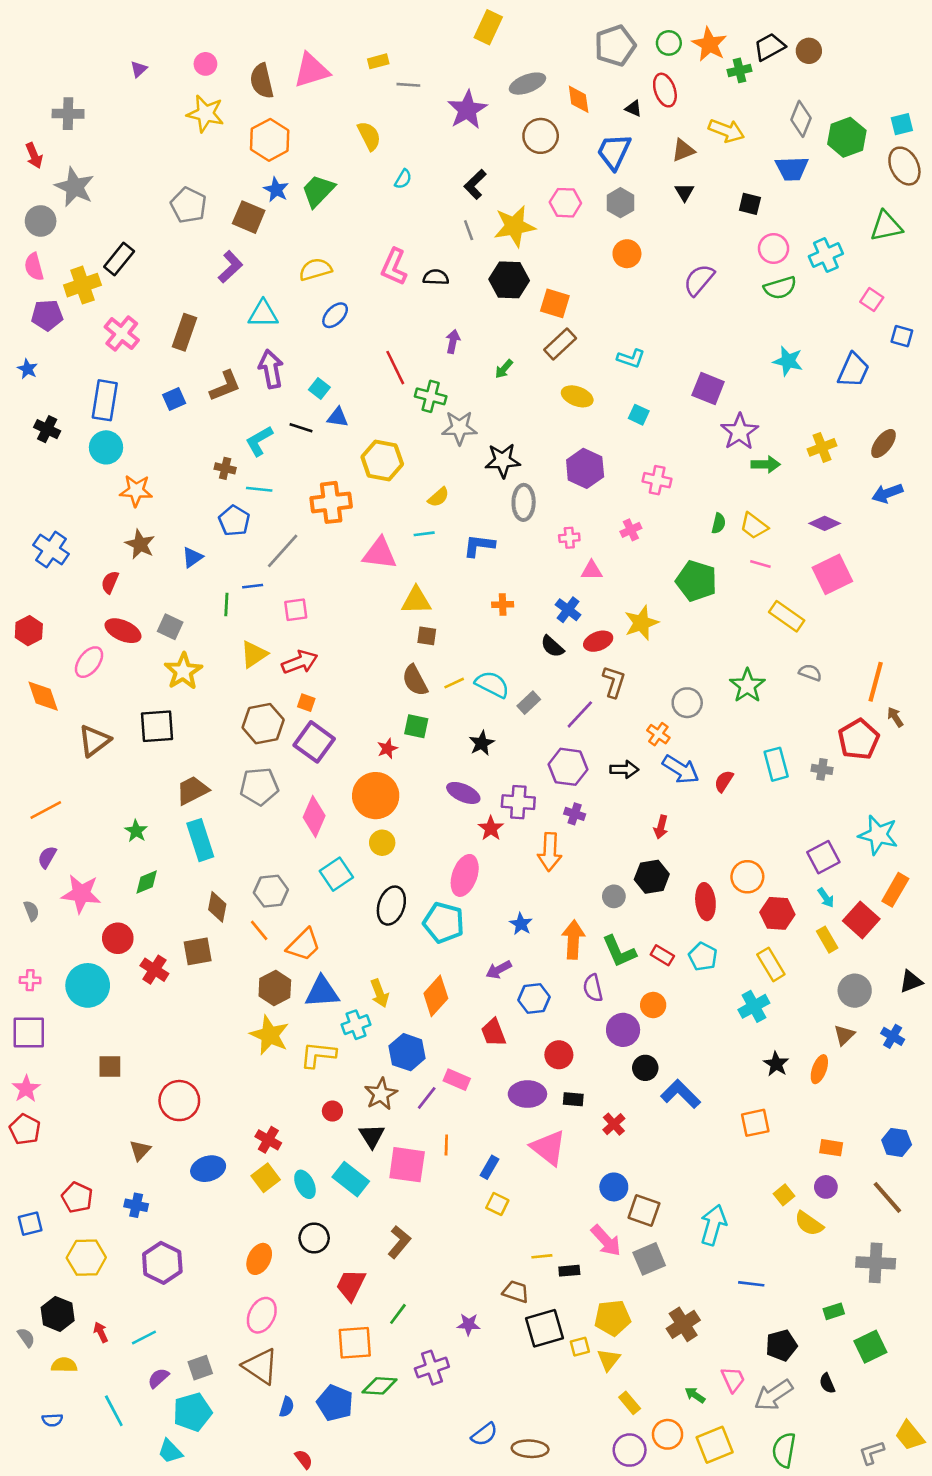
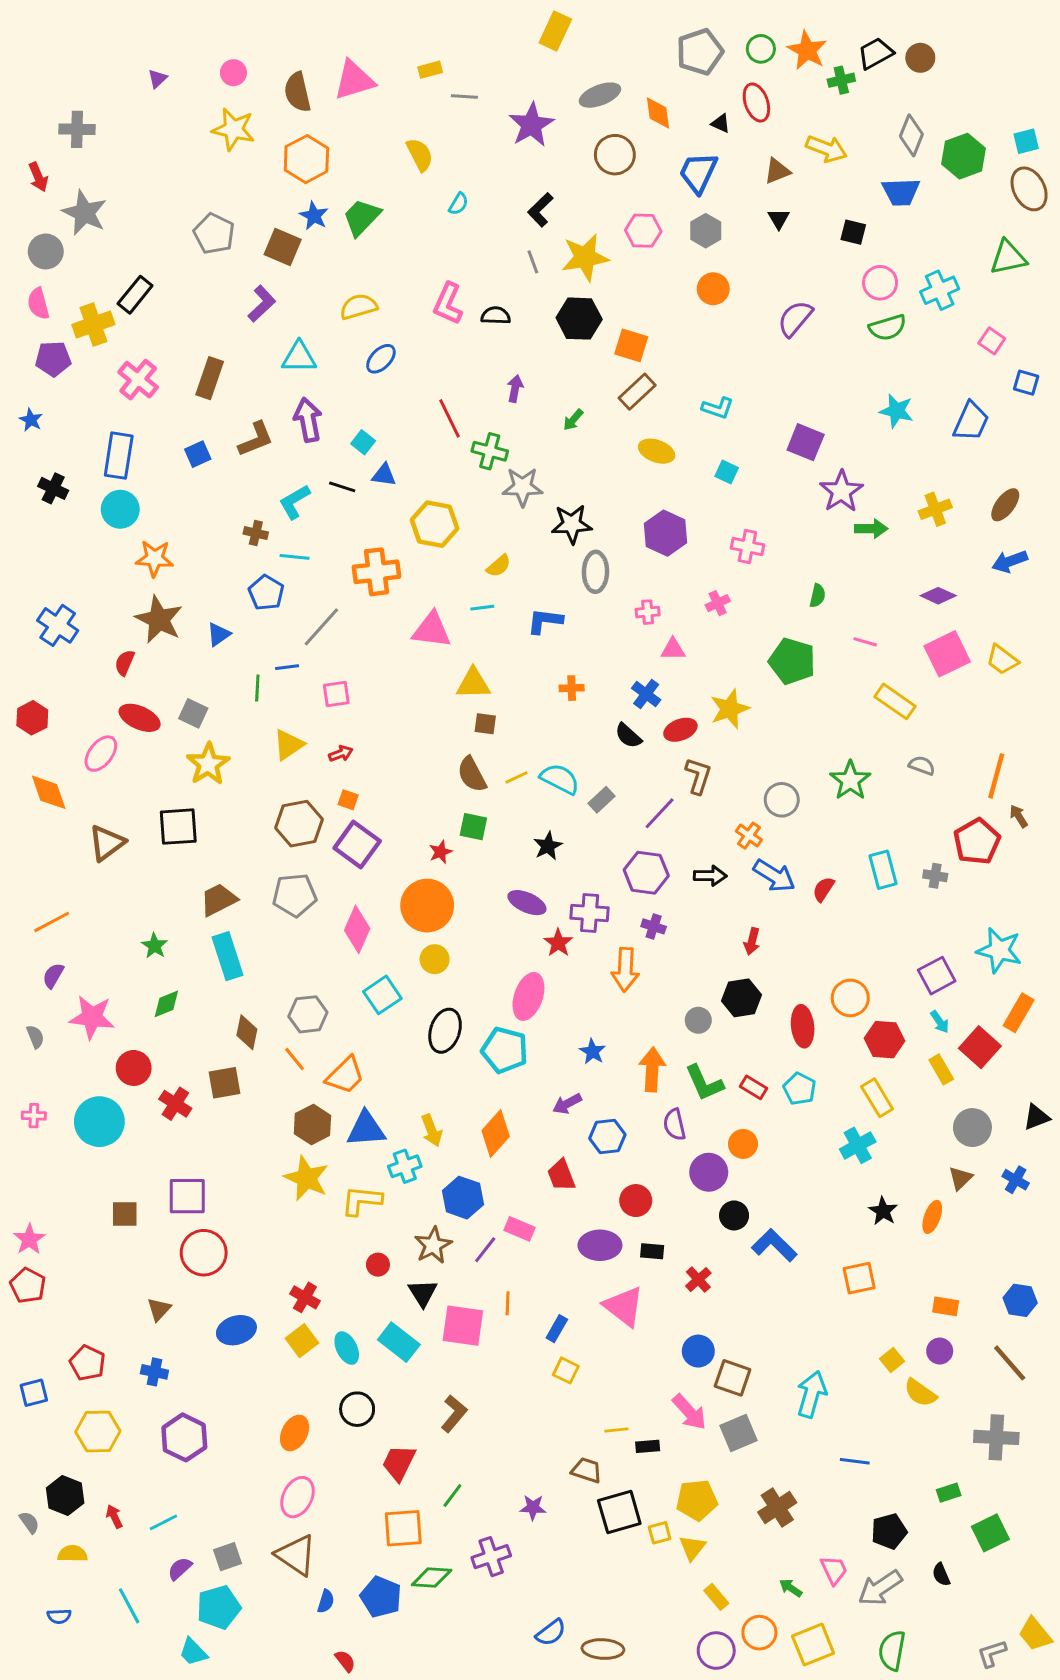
yellow trapezoid: (754, 526) -> (1002, 660), moved
brown star: (140, 544) -> (159, 619), size x1.4
red arrow: (300, 662) -> (341, 754), size x0.6
purple square: (29, 1033) -> (187, 1196), moved

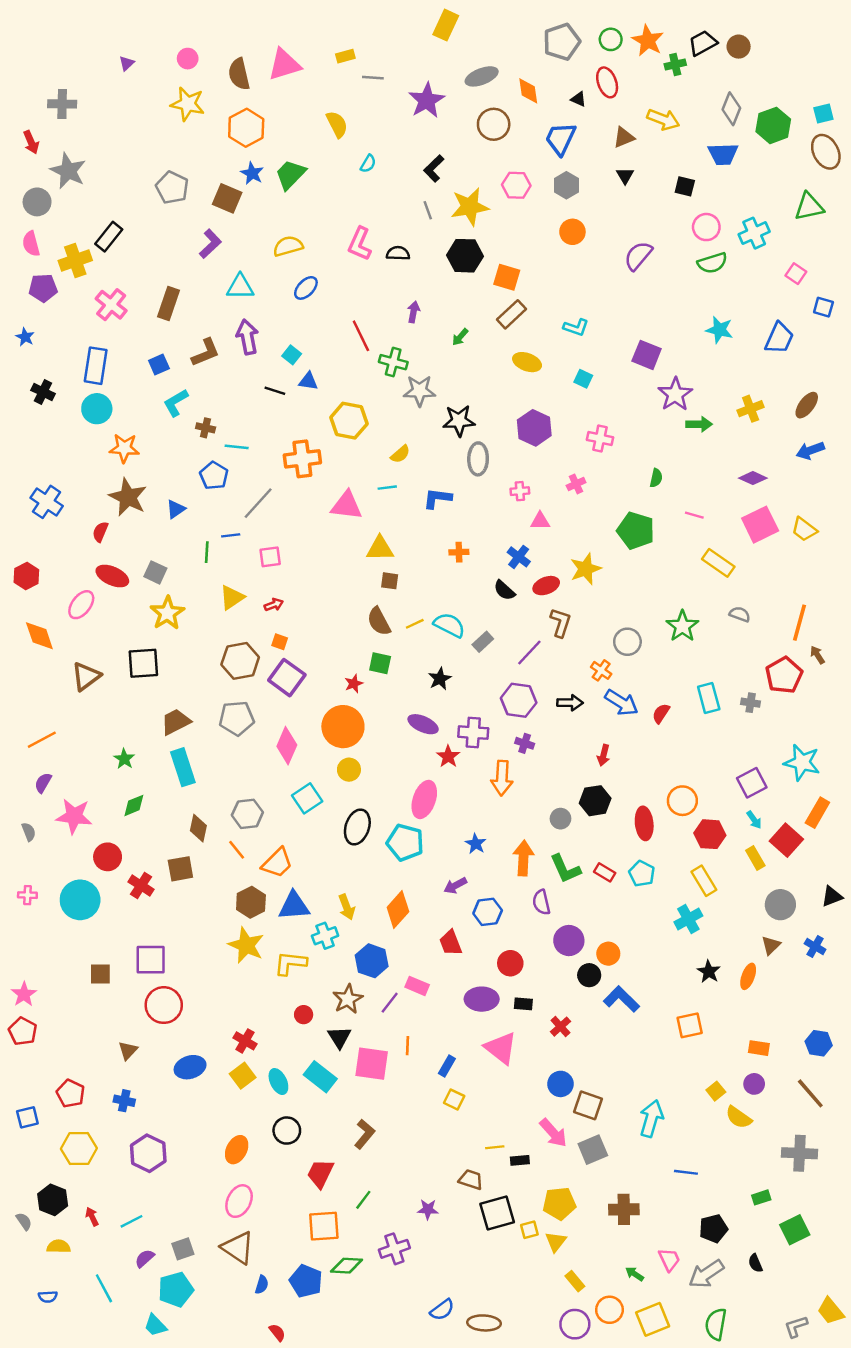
cyan L-shape: (295, 502) -> (176, 403), moved
orange circle: (743, 1144) -> (608, 954), moved
brown cross: (777, 1507) -> (624, 1209), turned 32

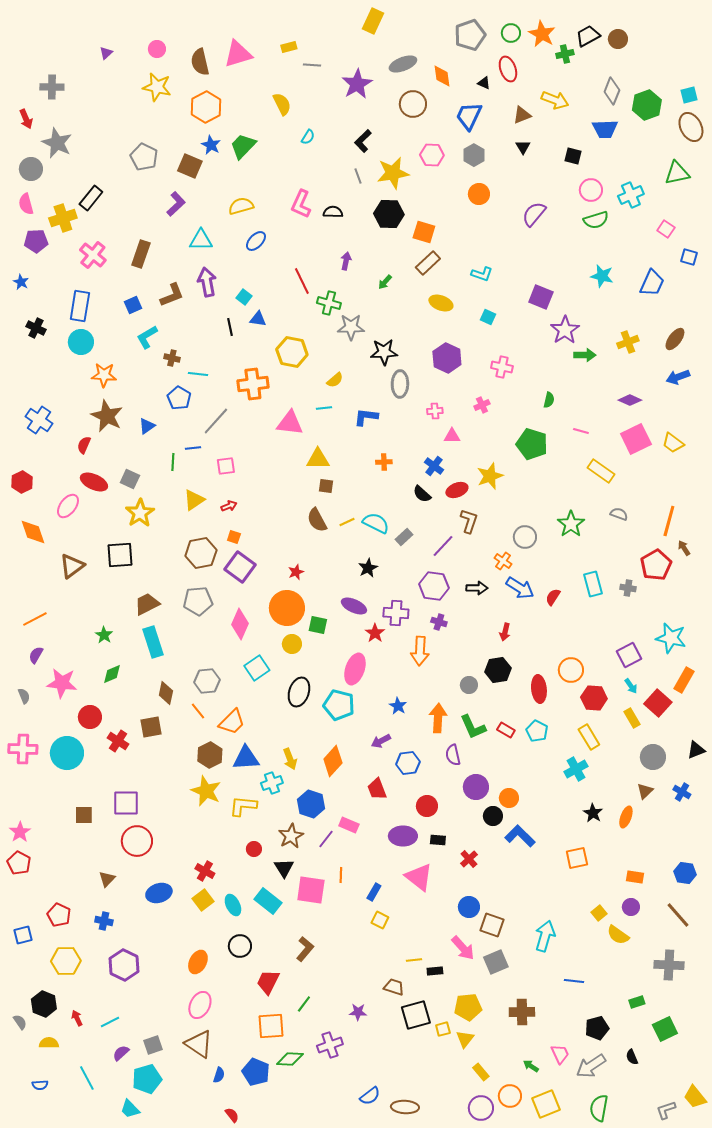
black line: (275, 391) -> (230, 327), turned 60
green square: (380, 663) -> (318, 625), moved
pink cross: (27, 895) -> (23, 749), size x1.8

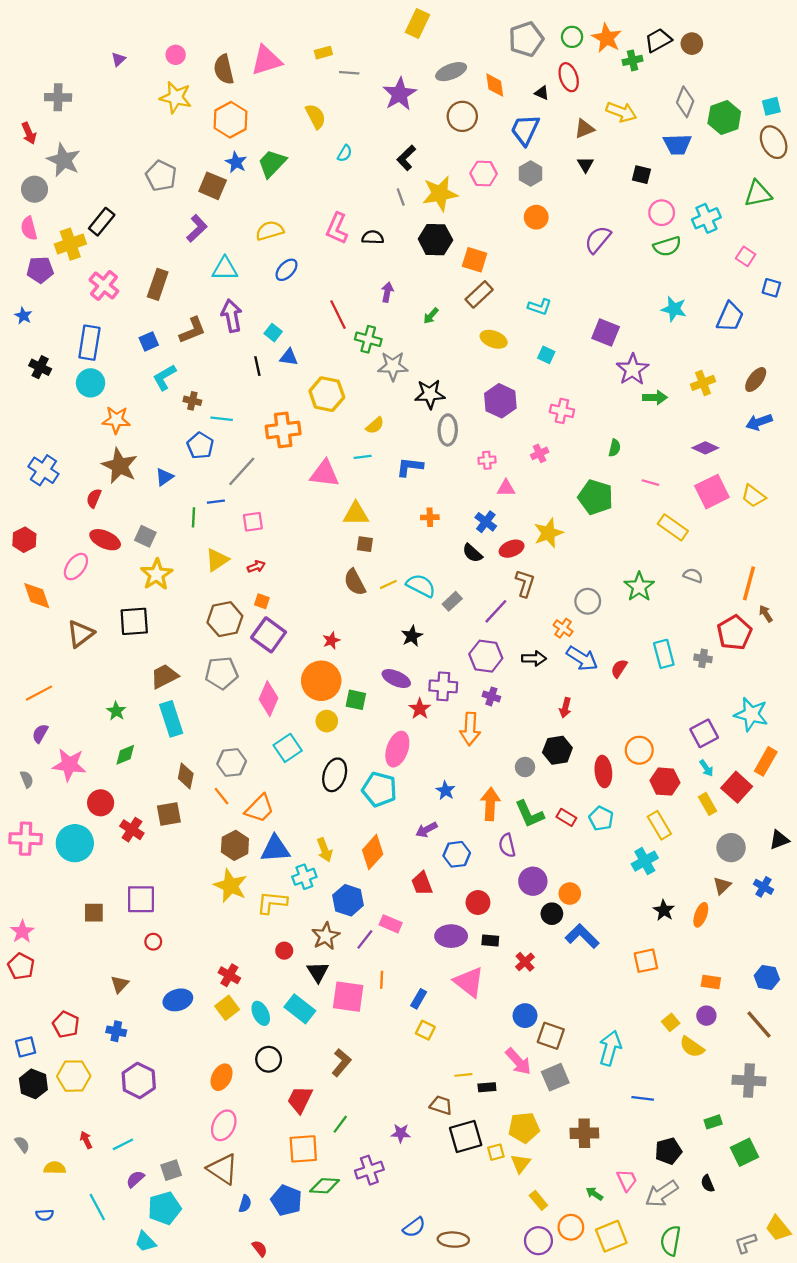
red circle: (137, 841) -> (153, 942), size x0.5
black hexagon: (44, 1004) -> (33, 1084), moved

